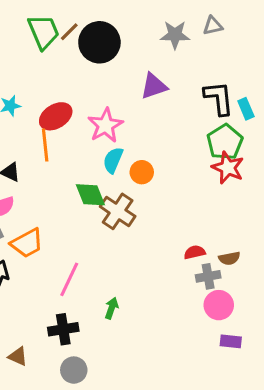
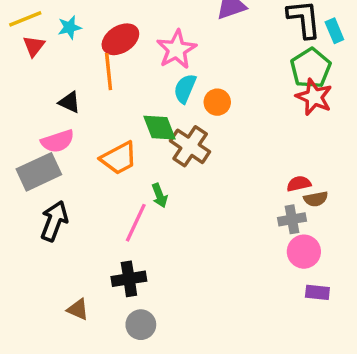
orange trapezoid: (27, 243) -> (119, 158), moved
red semicircle: (195, 252) -> (299, 184), moved
green arrow: (112, 308) -> (159, 196), moved, turned 140

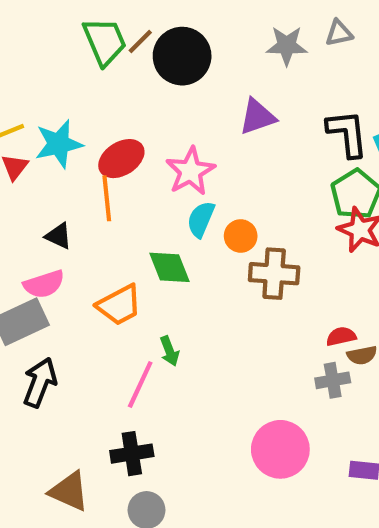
cyan star: (69, 27) -> (59, 144), size x1.6
brown cross: (190, 146) -> (274, 274), moved, turned -30
pink circle: (304, 252) -> (280, 449), moved, size x1.4
brown triangle: (78, 309) -> (69, 491), size x1.5

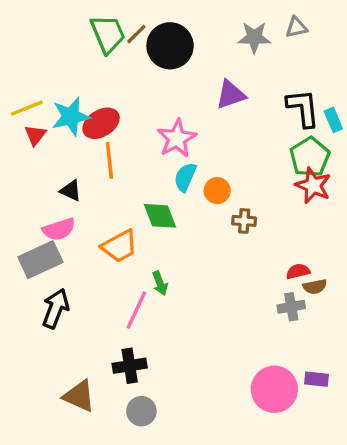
red ellipse: (121, 159) -> (101, 123), moved
brown cross: (274, 274) -> (244, 221), size x0.6
pink circle: (280, 449) -> (274, 389), moved

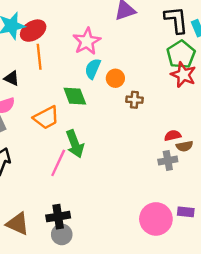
green arrow: (160, 283) -> (75, 144), size x1.6
black cross: (130, 366) -> (58, 217), moved

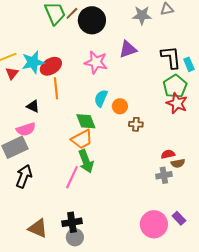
pink star: (87, 41) -> (96, 62), moved, turned -30
orange trapezoid: (46, 118) -> (82, 139), moved
purple rectangle: (186, 212) -> (179, 218), turned 40

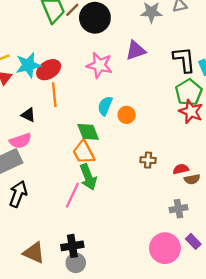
brown cross: (136, 124) -> (148, 160), moved
orange trapezoid: (82, 139) -> (84, 152), turned 90
gray cross: (164, 175) -> (179, 209), moved

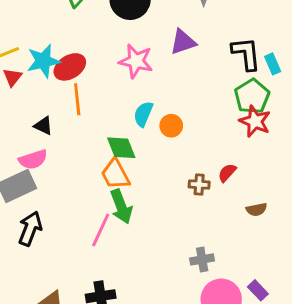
red semicircle: (181, 169) -> (227, 173), moved, turned -35
gray cross: (179, 209) -> (202, 259), moved

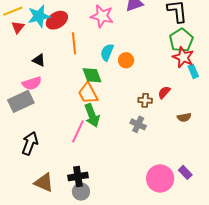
cyan rectangle: (273, 64) -> (193, 71), moved
orange line: (77, 99) -> (74, 43), moved
black arrow: (30, 229) -> (30, 143), moved
gray cross: (202, 259) -> (138, 124), moved, turned 35

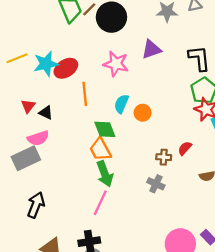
red triangle: (18, 27) -> (28, 106), moved
pink line: (78, 131) -> (100, 203), moved

